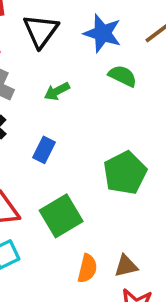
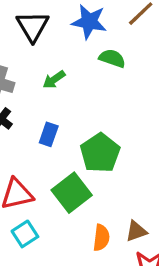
green pentagon: (125, 173) -> (100, 153), moved

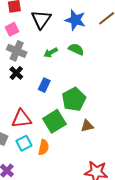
green semicircle: (112, 58) -> (76, 49), moved
brown triangle: (136, 231) -> (87, 126), moved
orange semicircle: (101, 238) -> (44, 147), moved

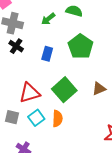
green pentagon: (74, 99) -> (81, 46), moved

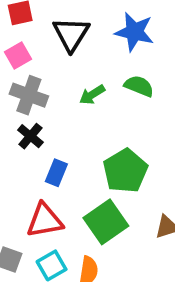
green pentagon: (81, 46) -> (125, 171), moved
blue rectangle: (47, 54) -> (56, 173), moved

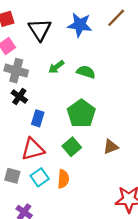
green semicircle: (139, 86) -> (86, 72), moved
green square: (106, 222) -> (72, 147), size x0.7

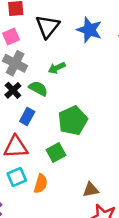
green semicircle: (86, 72) -> (38, 88), moved
brown triangle: (111, 147) -> (91, 190), moved

